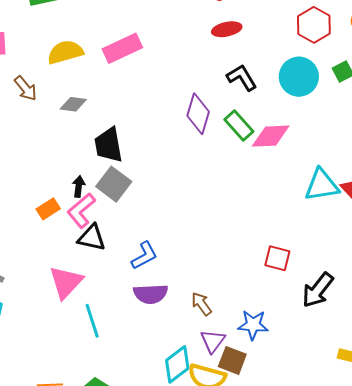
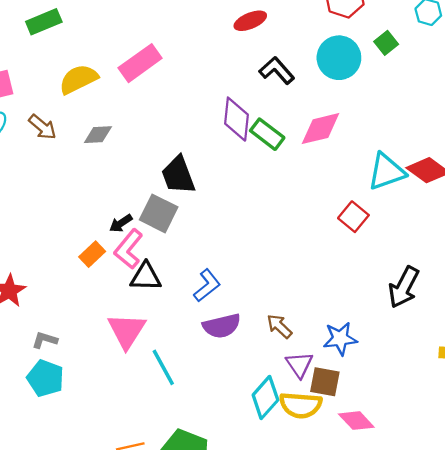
green rectangle: (239, 125) -> (267, 134), moved
black trapezoid: (108, 145) -> (178, 175), moved
black arrow: (79, 186) -> (121, 223), turned -120
red square: (277, 258) -> (353, 217), moved, turned 36

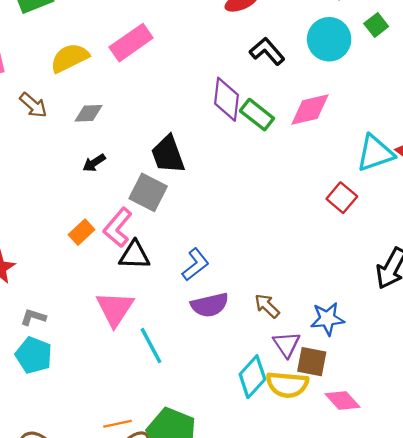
black arrow: (121, 223) -> (94, 163), moved

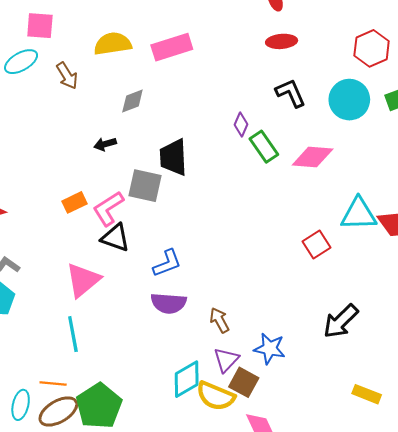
purple diamond: (226, 99) -> (241, 124), size x0.6
gray diamond: (88, 113) -> (132, 101), moved, turned -36
gray square: (148, 192) -> (145, 186), turned -32
cyan line: (151, 346) -> (73, 334), moved

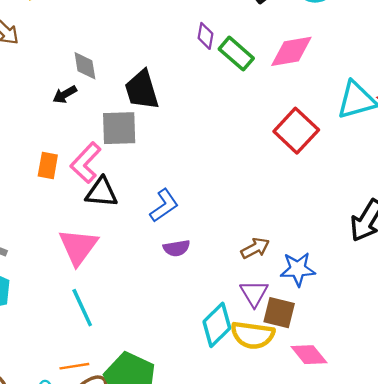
gray diamond: (132, 101) -> (85, 66), moved, turned -64
orange rectangle: (75, 202) -> (48, 166), turned -40
red square: (316, 244) -> (296, 131), moved, size x1.4
purple semicircle: (169, 303) -> (177, 248), size x0.7
brown arrow: (219, 320) -> (255, 248), moved, turned 105

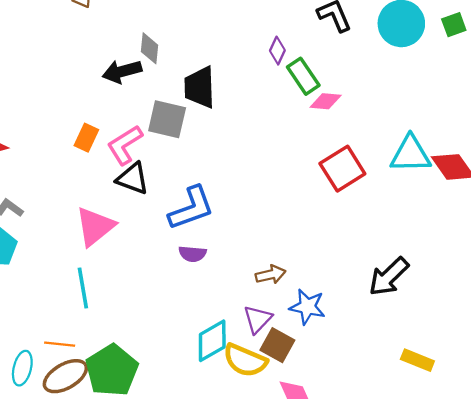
pink diamond: (291, 51) -> (326, 101), moved, size x0.7
black arrow: (65, 94) -> (122, 71), size x1.5
blue L-shape: (164, 206) -> (191, 208), size x1.4

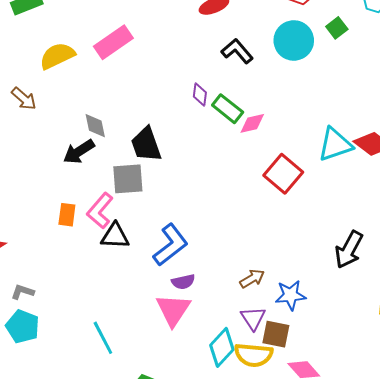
pink triangle: (95, 226) -> (173, 310), moved

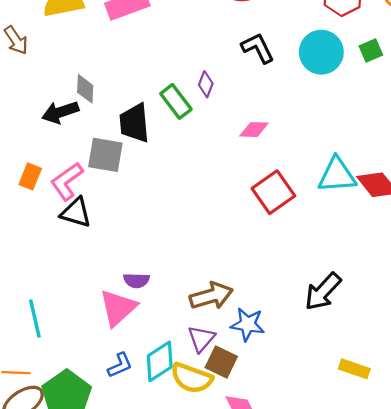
green rectangle: (228, 109) -> (176, 101), moved
blue L-shape: (171, 245) -> (120, 365), moved, size x0.6
brown arrow: (252, 279) -> (211, 296), size x1.5

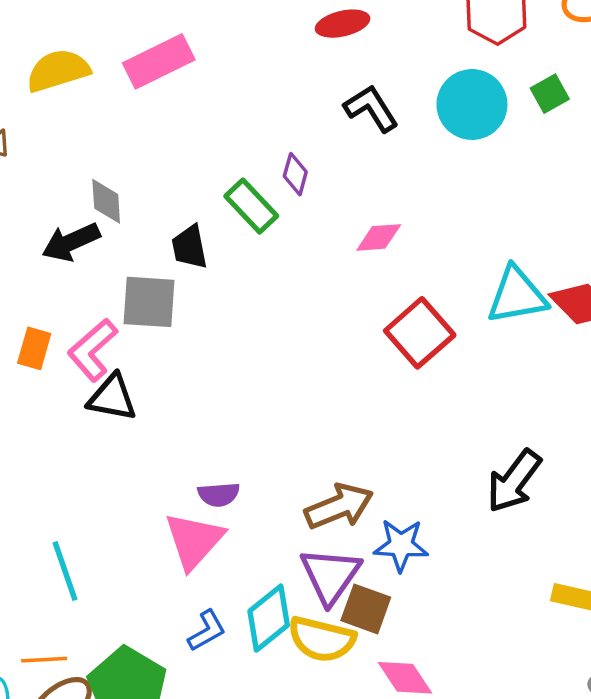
black trapezoid: (134, 123) -> (189, 247), size x0.7
purple triangle: (201, 339) -> (330, 575), size x1.4

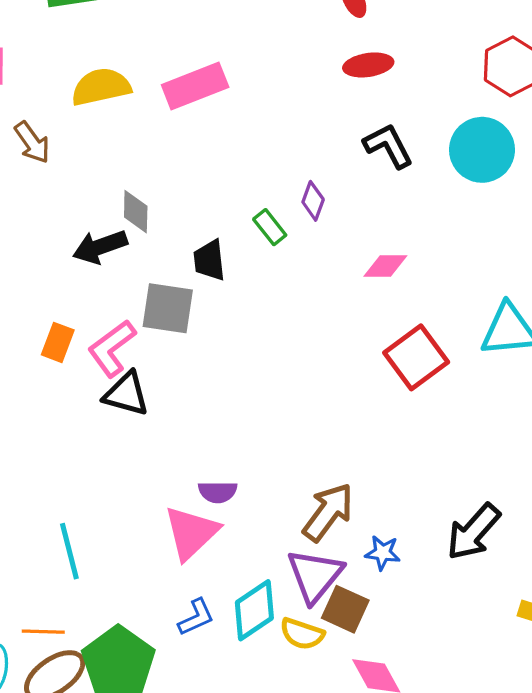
green rectangle: (251, 206) -> (270, 227), size x0.7
black arrow: (514, 481) -> (473, 532), moved
brown arrow: (339, 506) -> (328, 512), turned -36
blue star: (401, 545) -> (383, 553), size x0.7
yellow semicircle: (322, 639) -> (302, 634), size x0.7

